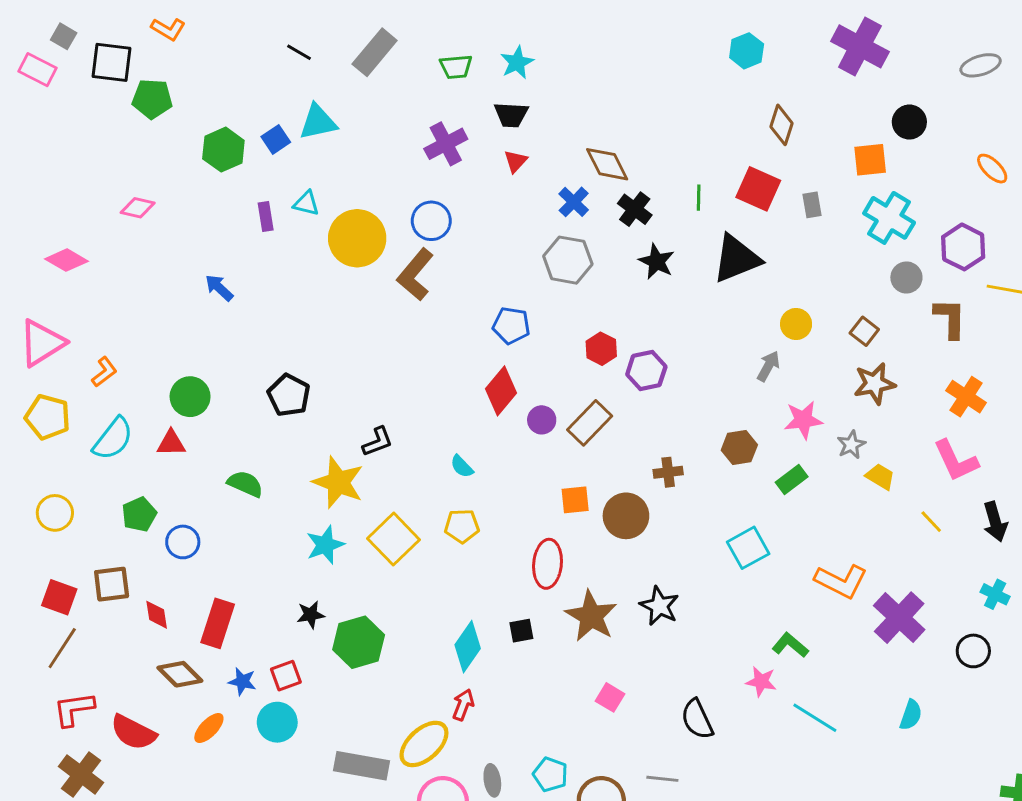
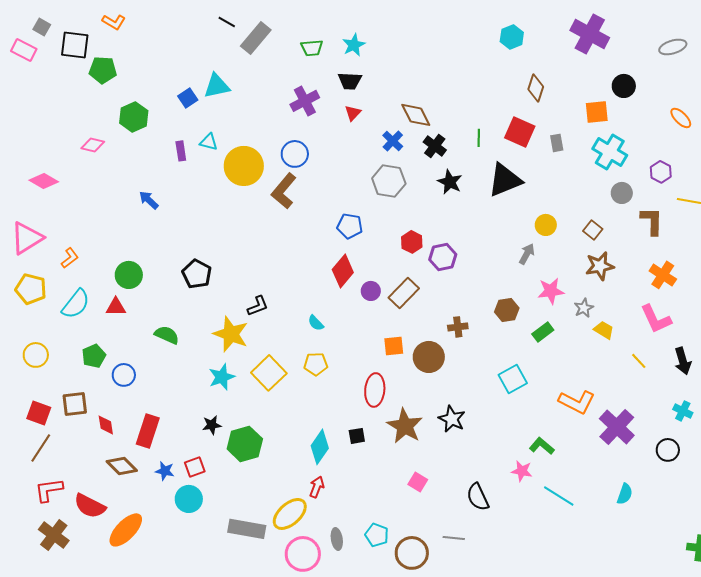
black line: (299, 52) -> (227, 22), moved
green hexagon: (223, 150) -> (134, 117), moved
purple hexagon: (963, 247) -> (661, 172), size x0.7
orange ellipse: (209, 728) -> (126, 530), moved, size x1.6

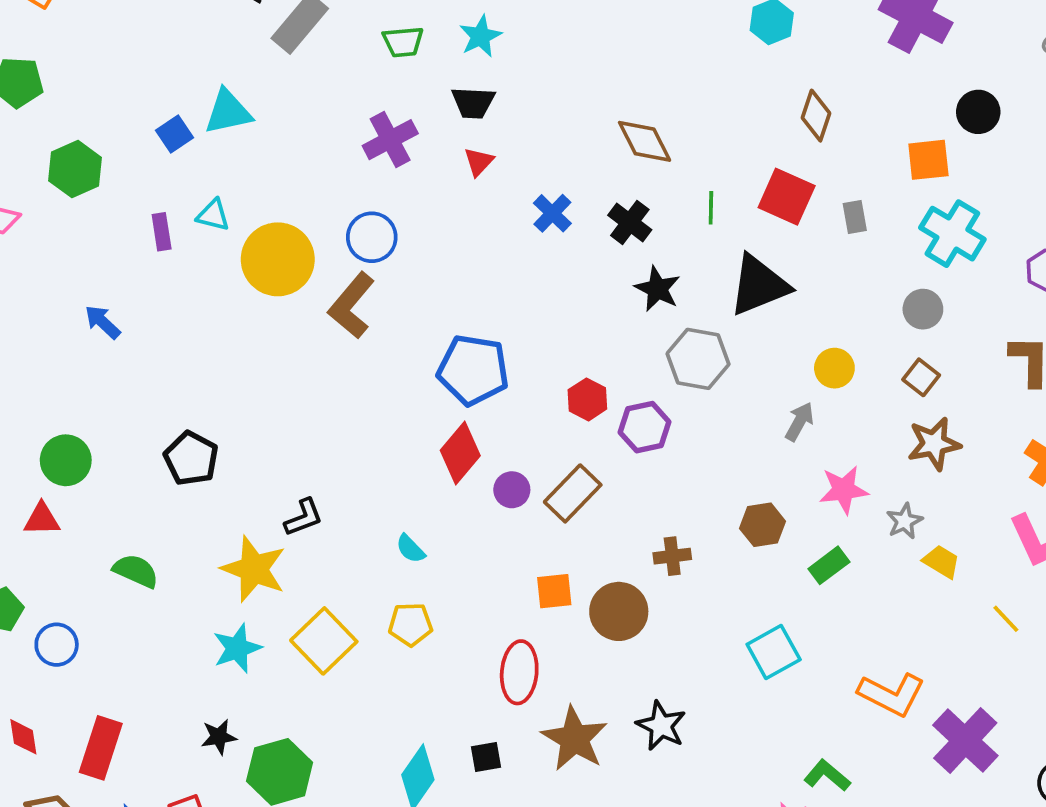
brown diamond: (416, 115) -> (645, 141), moved
gray hexagon: (389, 181) -> (698, 359), moved
gray circle: (622, 193) -> (923, 309), moved
blue pentagon: (350, 226) -> (473, 370), size x1.5

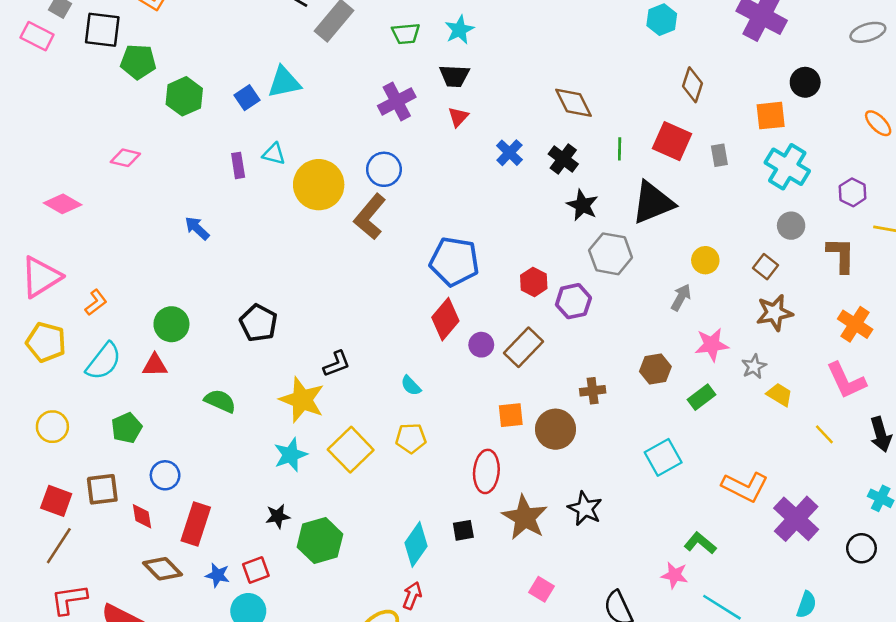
green hexagon: (75, 169) -> (184, 96), moved
gray circle: (923, 309) -> (791, 226), moved
blue circle: (57, 645) -> (165, 475), moved

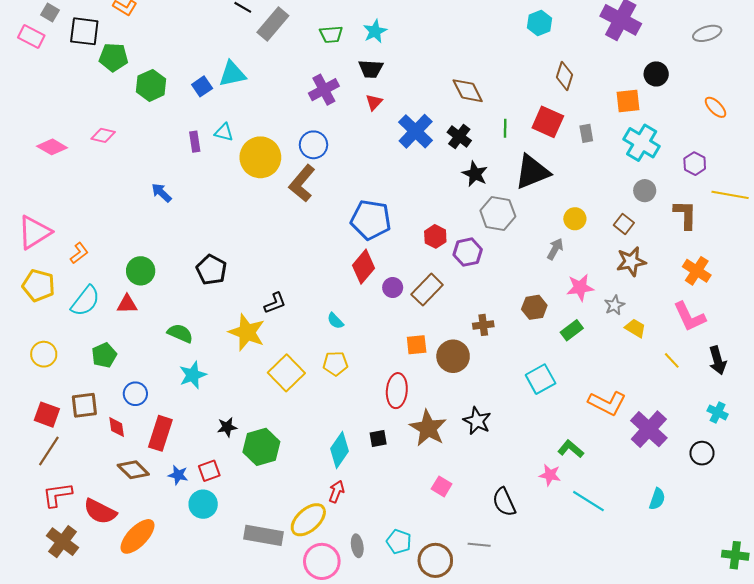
blue cross: (509, 153) -> (416, 131), size x1.6
pink diamond: (63, 204) -> (52, 147), moved
cyan star: (291, 455) -> (193, 375), moved

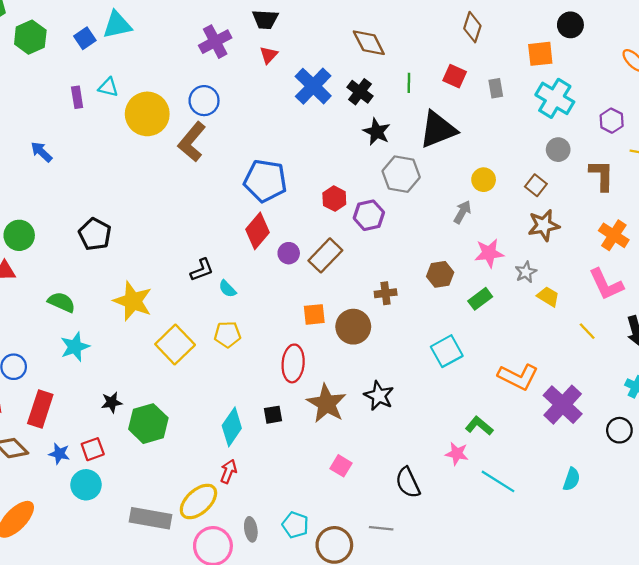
red square: (548, 122) -> (455, 76), size x0.7
black L-shape: (275, 303) -> (202, 270), moved

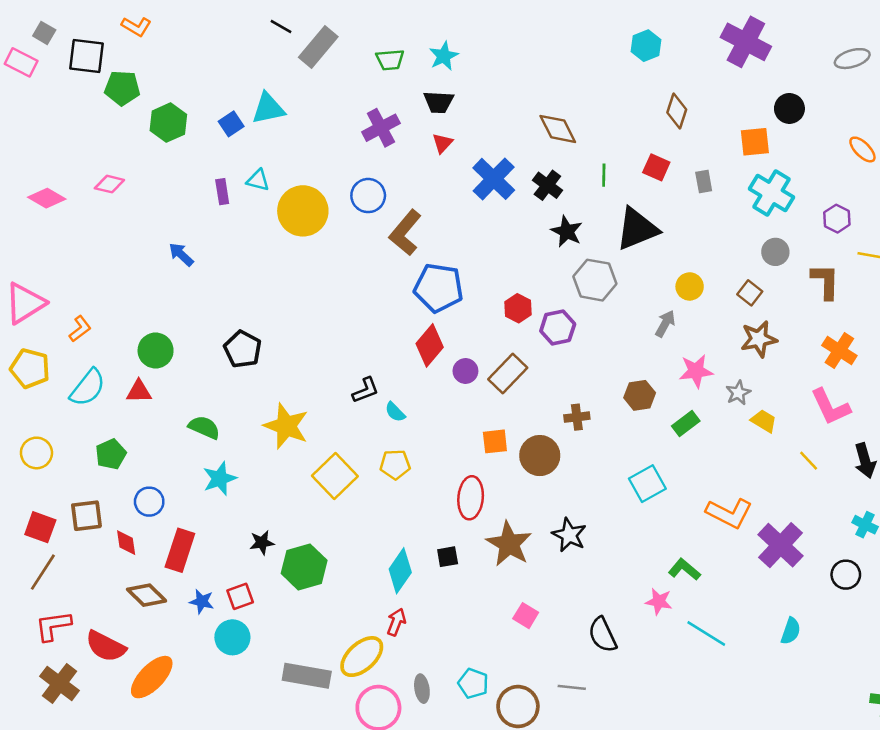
brown L-shape: (192, 142) -> (405, 233), moved

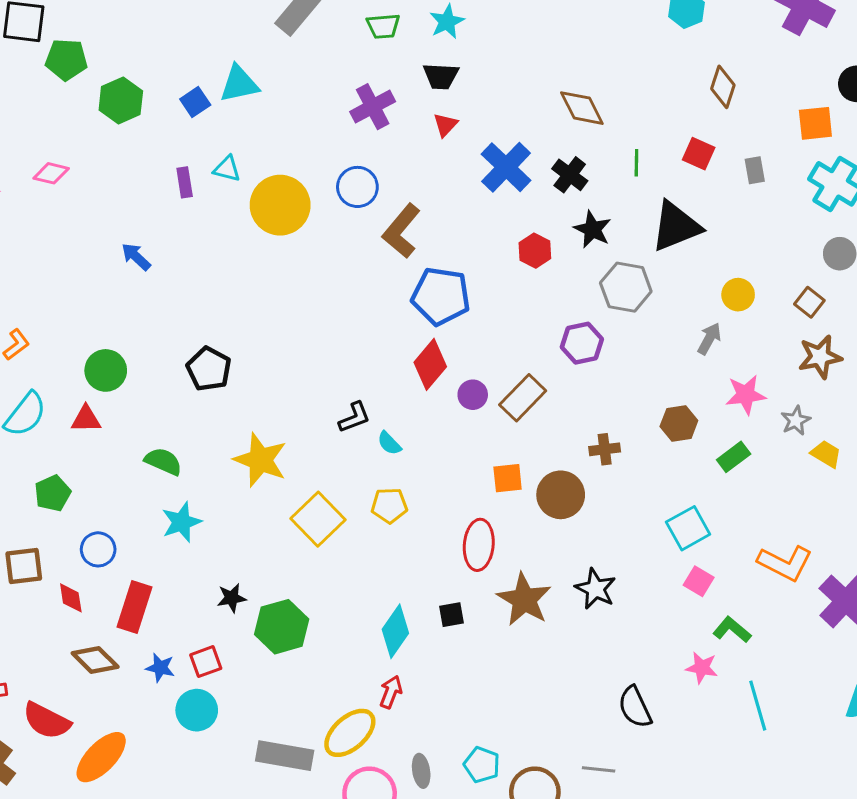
red hexagon: (518, 308) -> (535, 251), moved
pink square: (526, 616) -> (699, 581), moved
cyan line: (706, 634) -> (758, 706), turned 42

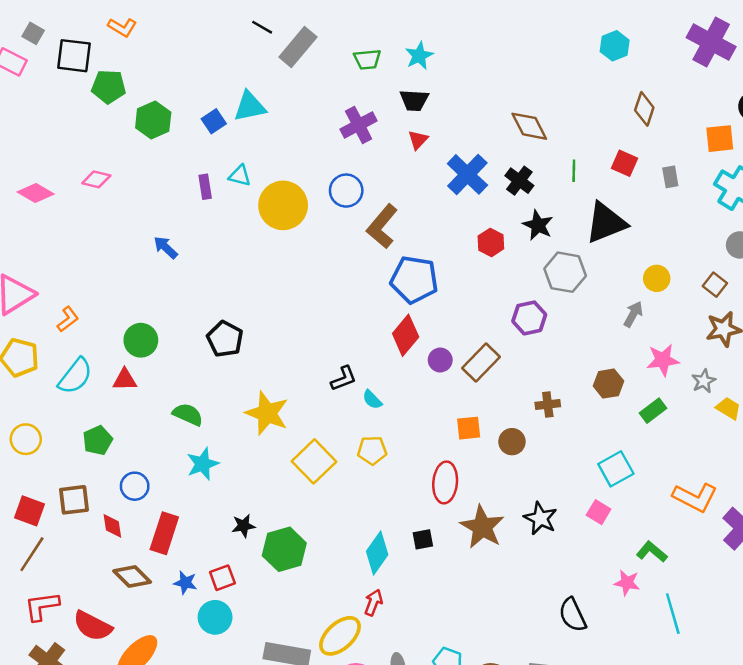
brown circle: (561, 495) -> (512, 442), size x0.7
pink square: (699, 581) -> (599, 512), moved

